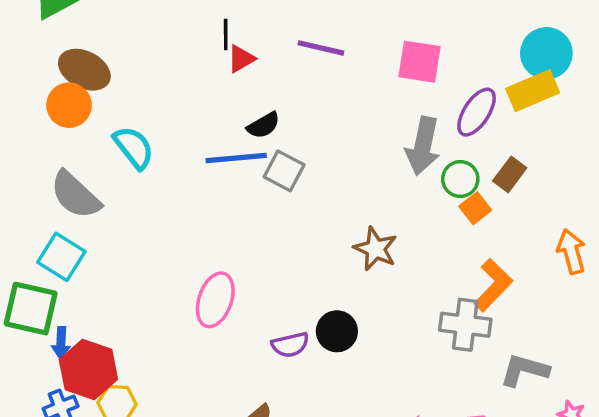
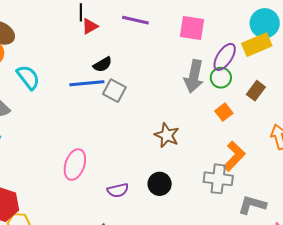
brown rectangle: (510, 174) -> (256, 91), moved
green circle: (460, 179) -> (221, 78), moved
black circle: (337, 331) -> (160, 184), moved

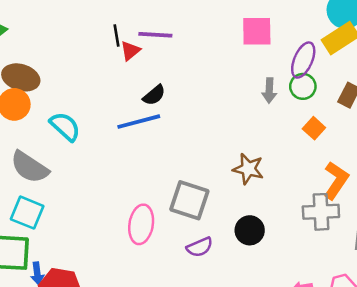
purple line: (135, 20) -> (155, 35), moved
gray arrow: (194, 76) -> (269, 91), size x0.6
gray square: (114, 91) -> (189, 200), moved, size x1.4

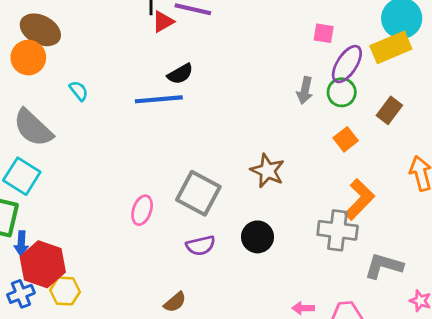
pink square: (257, 31) -> (324, 33), moved, size x0.6
cyan semicircle: (65, 126) -> (79, 91), size x0.6
pink ellipse: (141, 224) -> (142, 210), size x0.7

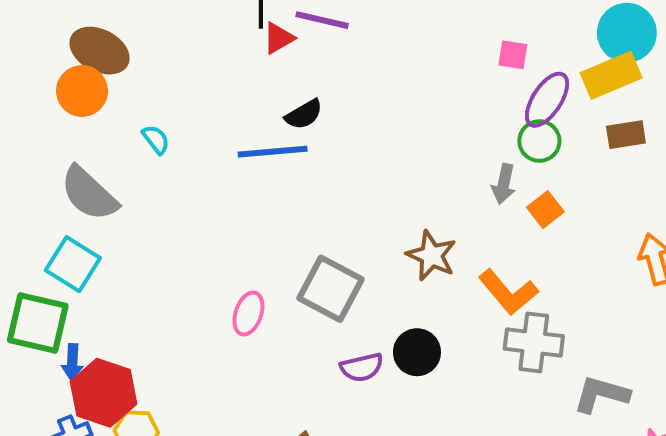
gray arrow: (305, 90) -> (504, 184), moved
brown rectangle: (389, 110) -> (626, 135), moved, turned 44
orange L-shape: (359, 199) -> (508, 292), moved, turned 96
purple semicircle: (201, 246) -> (362, 367), moved

